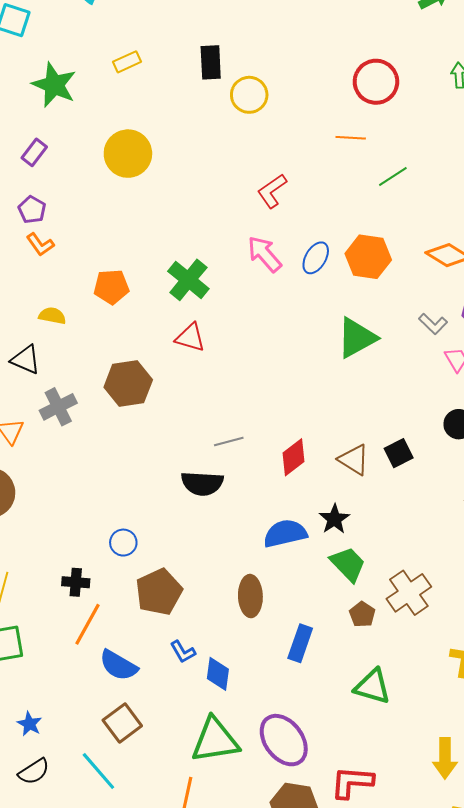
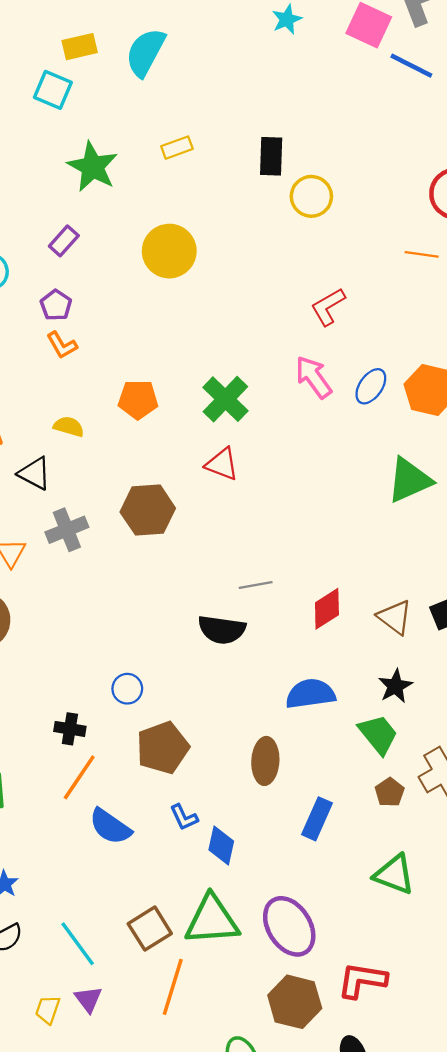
black star: (334, 519) -> (395, 686), moved
brown square: (122, 723) -> (150, 929), moved

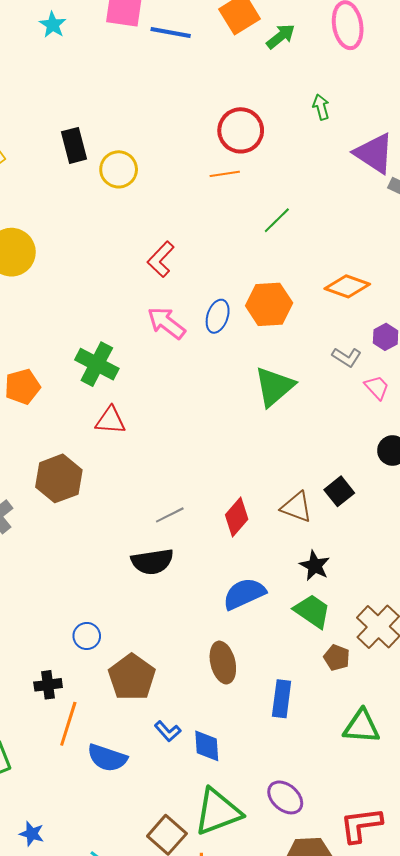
orange line: (422, 254) -> (225, 174), moved
purple ellipse: (289, 926) -> (285, 797), size x0.7

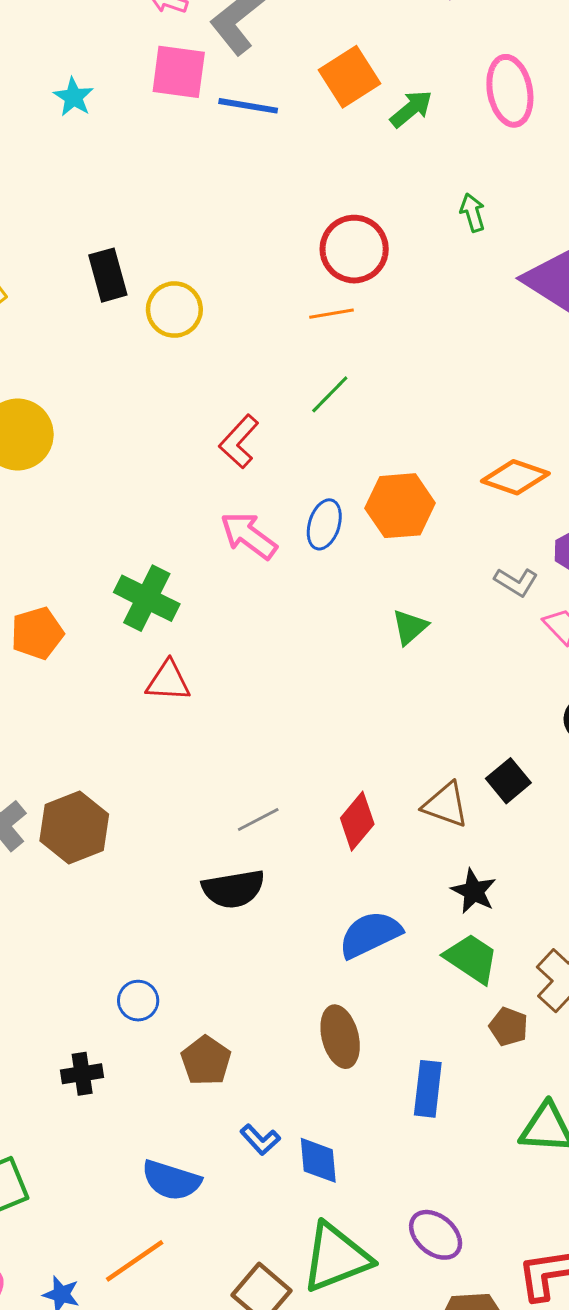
green line: (277, 220) -> (330, 394), moved
green triangle: (274, 386) -> (410, 627), size x0.6
brown hexagon: (59, 478) -> (74, 827), moved
brown pentagon: (132, 677) -> (206, 1061), size x0.7
orange line: (68, 724) -> (135, 1261), moved, turned 39

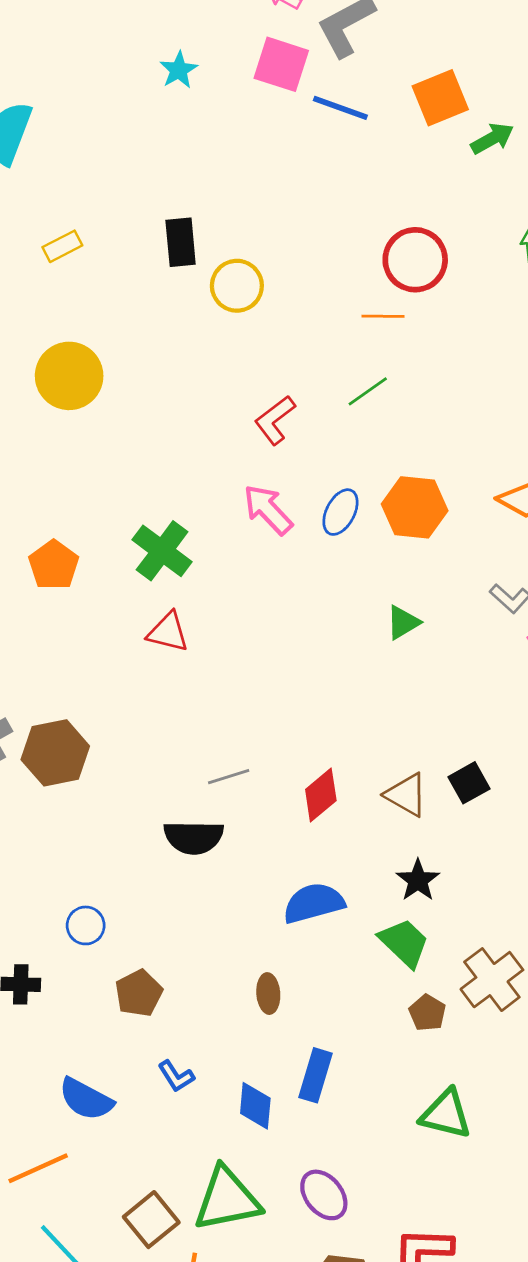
orange pentagon: (37, 633) -> (54, 565), turned -30
brown ellipse: (340, 1037) -> (268, 994), size x0.7
blue rectangle: (428, 1089) -> (316, 1075), moved
blue diamond: (318, 1160) -> (255, 1106), moved

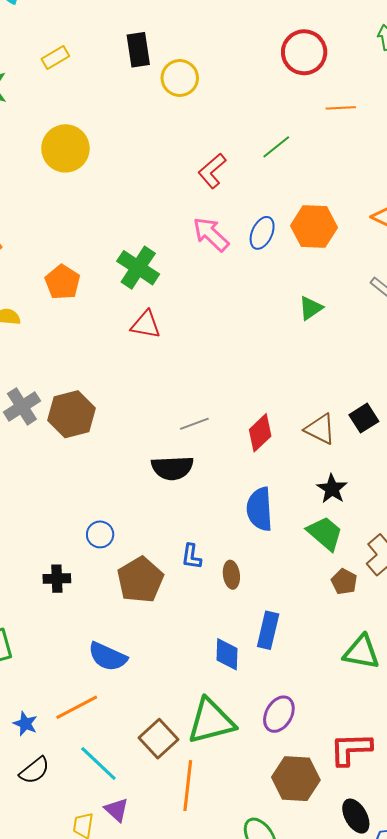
orange line: (383, 316) -> (341, 108), moved
blue semicircle: (314, 903) -> (260, 509), turned -75
brown pentagon: (139, 993) -> (140, 580), size x1.4
blue L-shape: (176, 1076) -> (191, 556), moved, turned 44
purple ellipse: (324, 1195) -> (279, 714), turned 72

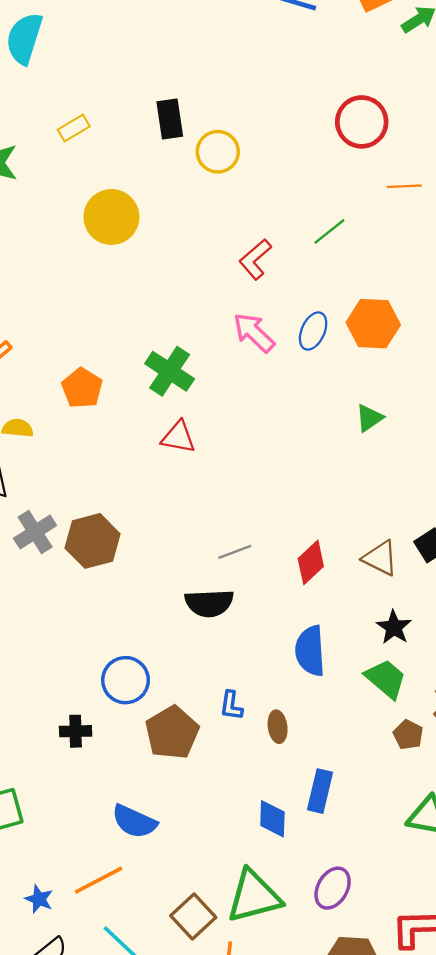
yellow circle: (65, 148) -> (111, 217), moved
blue circle: (100, 534) -> (126, 680), size x1.5

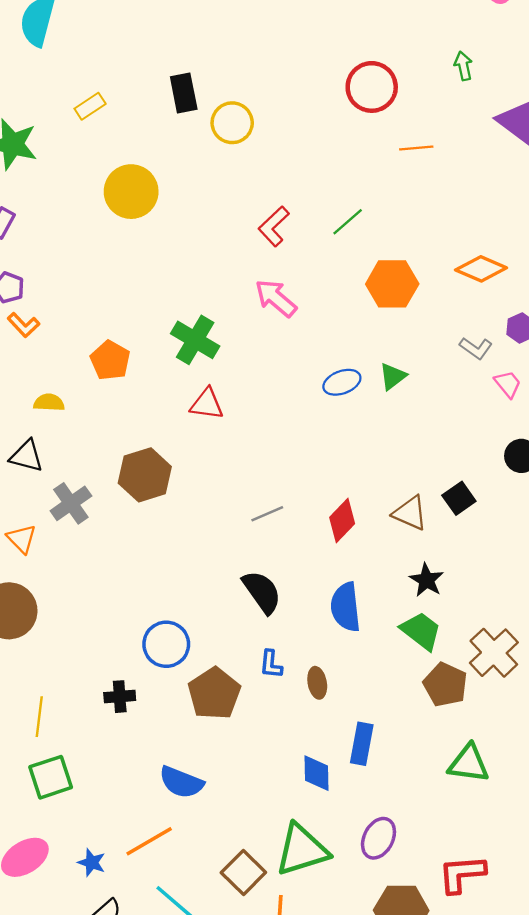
green line: (329, 231) -> (348, 222), moved
blue ellipse: (313, 331) -> (342, 382), moved, turned 48
brown hexagon: (92, 541) -> (145, 475), moved
black semicircle: (209, 603) -> (262, 592), moved, turned -120
brown pentagon: (408, 735) -> (445, 685), size x1.5

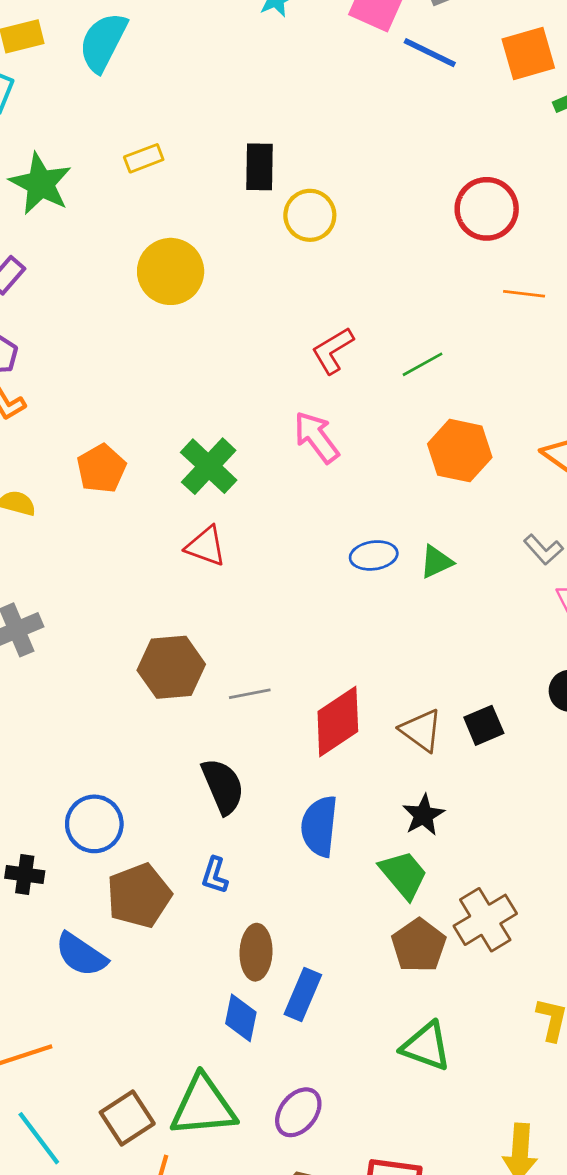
brown hexagon: (145, 475) -> (171, 667), moved
red diamond: (342, 521) -> (338, 721), size x1.4
brown ellipse: (317, 683) -> (256, 952), moved, size x1.4
blue semicircle: (181, 782) -> (81, 955), moved

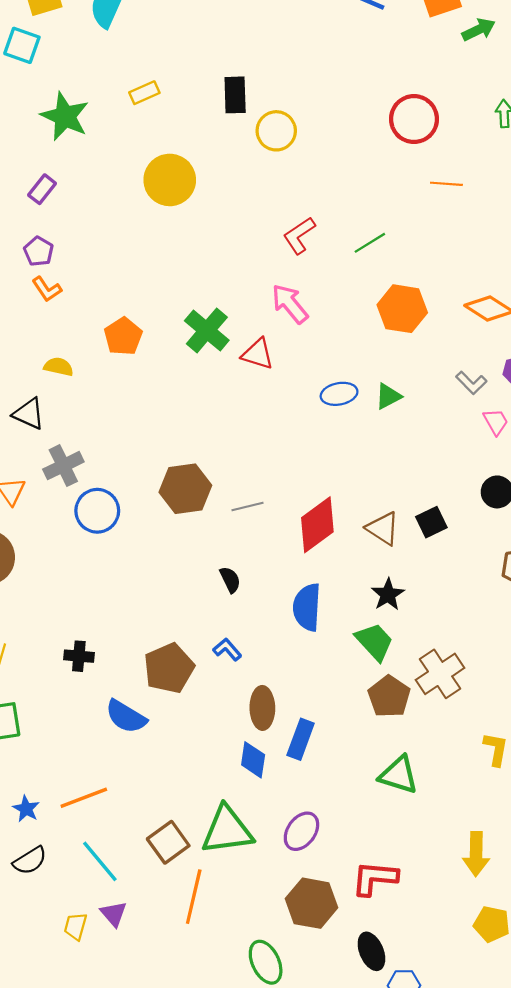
red triangle: (206, 546) -> (258, 354), moved
black semicircle: (223, 786) -> (230, 580), size x0.6
blue circle: (94, 824) -> (97, 511), moved
blue L-shape: (215, 875) -> (227, 650), turned 124

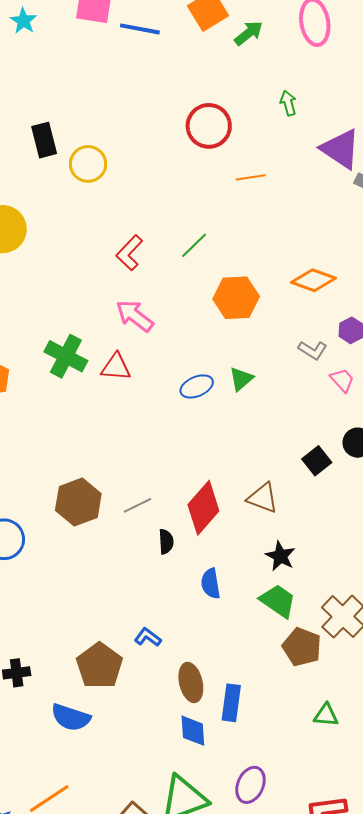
black square: (431, 522) -> (317, 461), moved
black semicircle: (230, 580) -> (166, 542), moved, turned 35
blue semicircle: (307, 607) -> (211, 584), size x0.7
green triangle: (399, 775) -> (326, 715), size x0.7

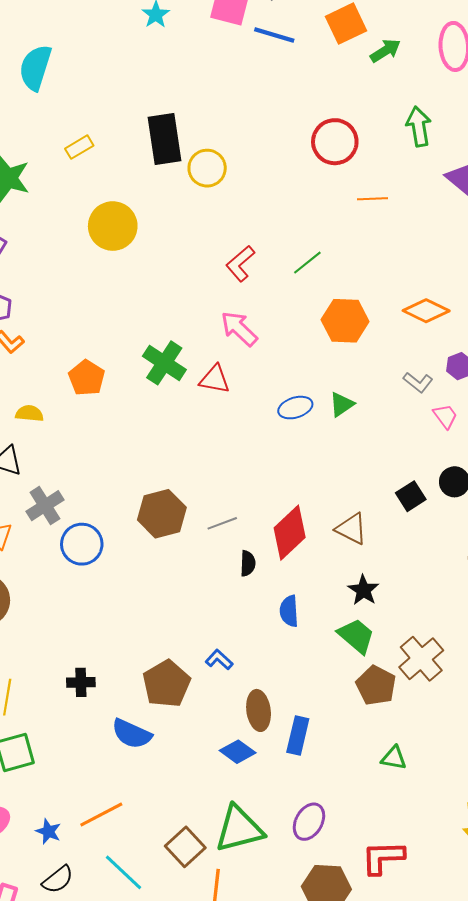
green arrow: (288, 103) -> (419, 126), size x1.5
black rectangle: (44, 140) -> (164, 139), size x1.4
blue diamond: (193, 731) -> (238, 752), moved, turned -56

